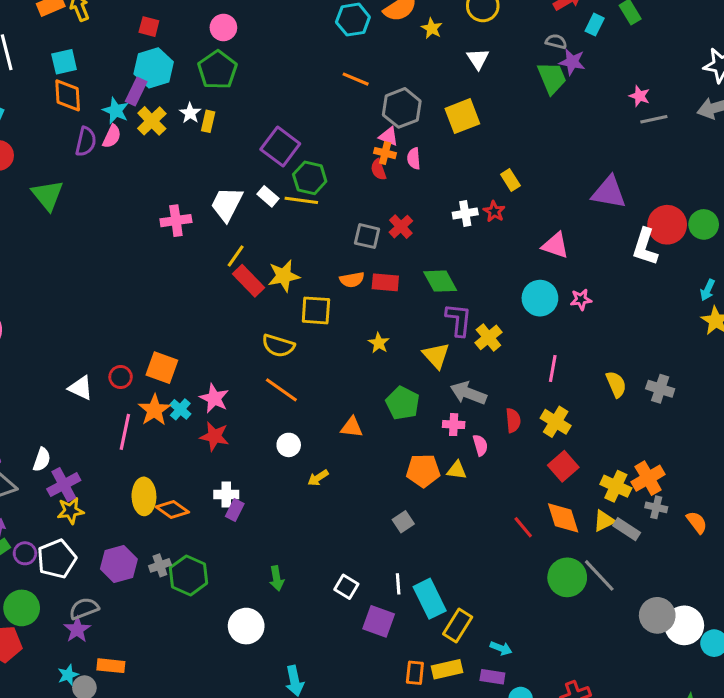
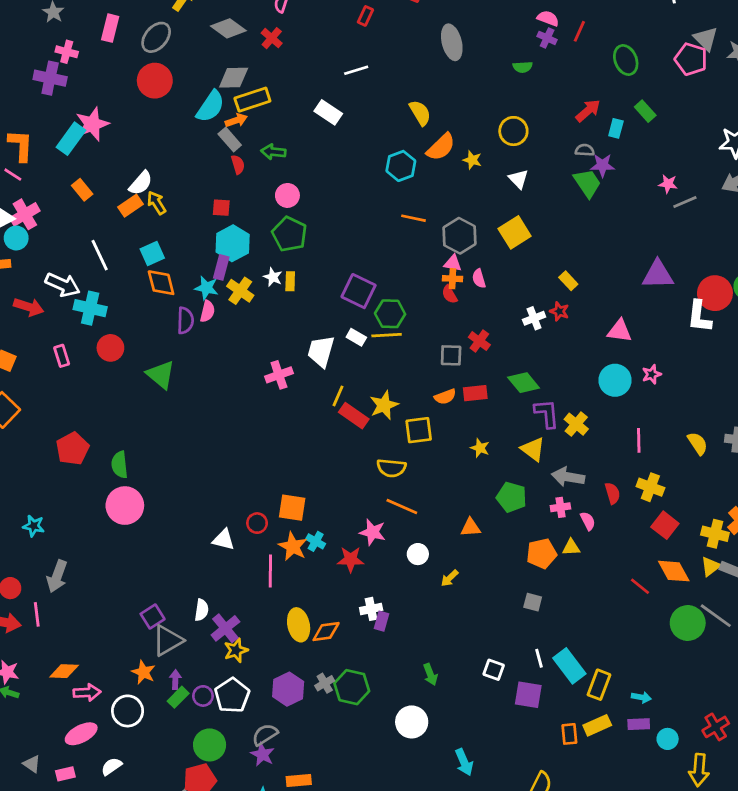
pink star: (214, 398) -> (373, 532), moved
orange diamond: (172, 510) -> (326, 632), turned -32
gray square: (403, 522) -> (533, 602), turned -30

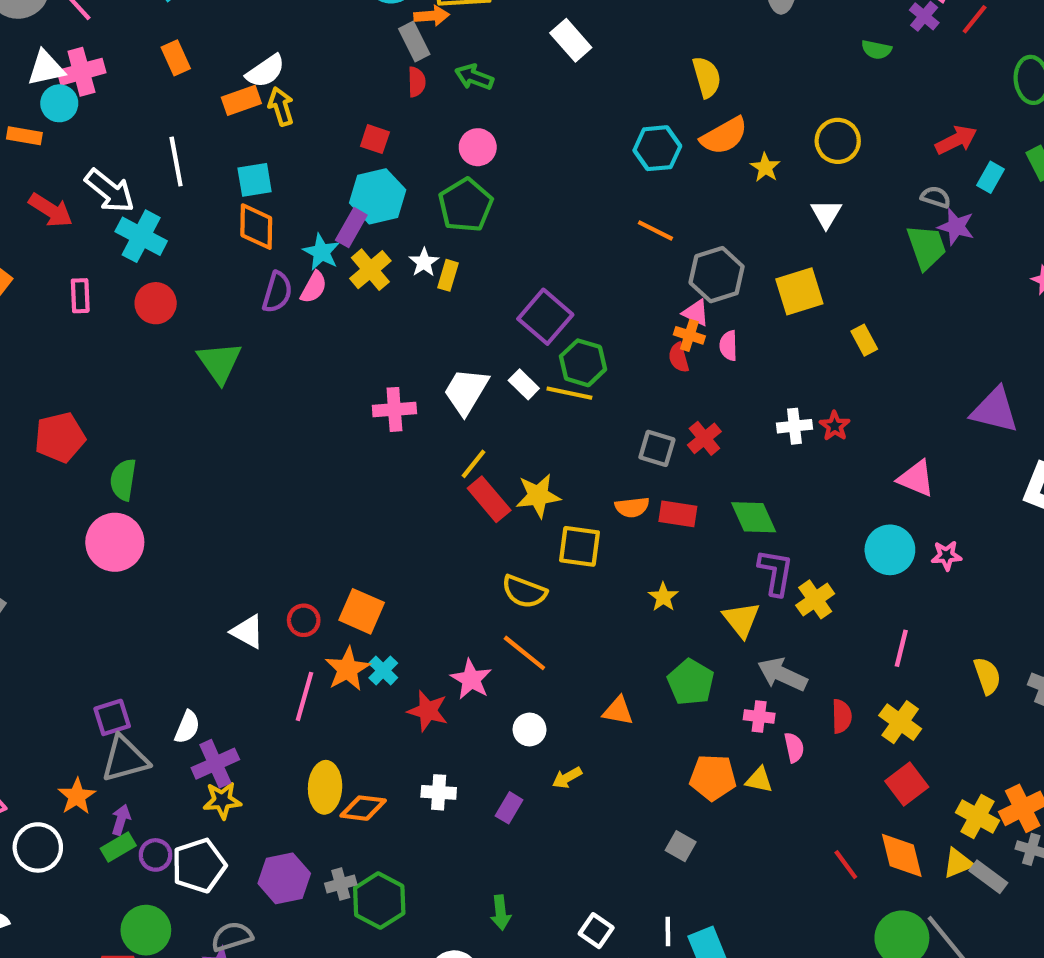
yellow rectangle: (568, 281) -> (864, 340), moved
purple rectangle: (381, 621) -> (509, 808), moved

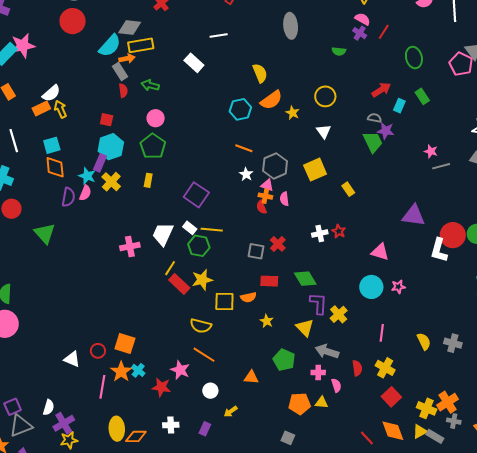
white star: (424, 262) -> (246, 174), moved
green hexagon: (583, 363) -> (199, 246), moved
orange semicircle: (632, 507) -> (248, 297), moved

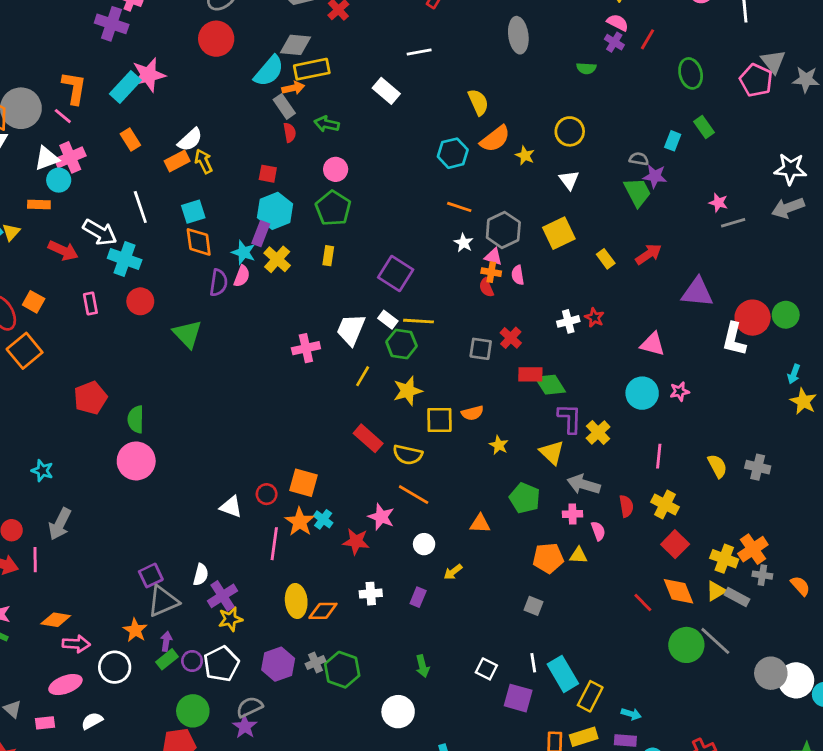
red arrow: (381, 90) -> (649, 254), moved
red rectangle: (269, 281) -> (530, 374), moved
red rectangle: (179, 284) -> (368, 438), moved

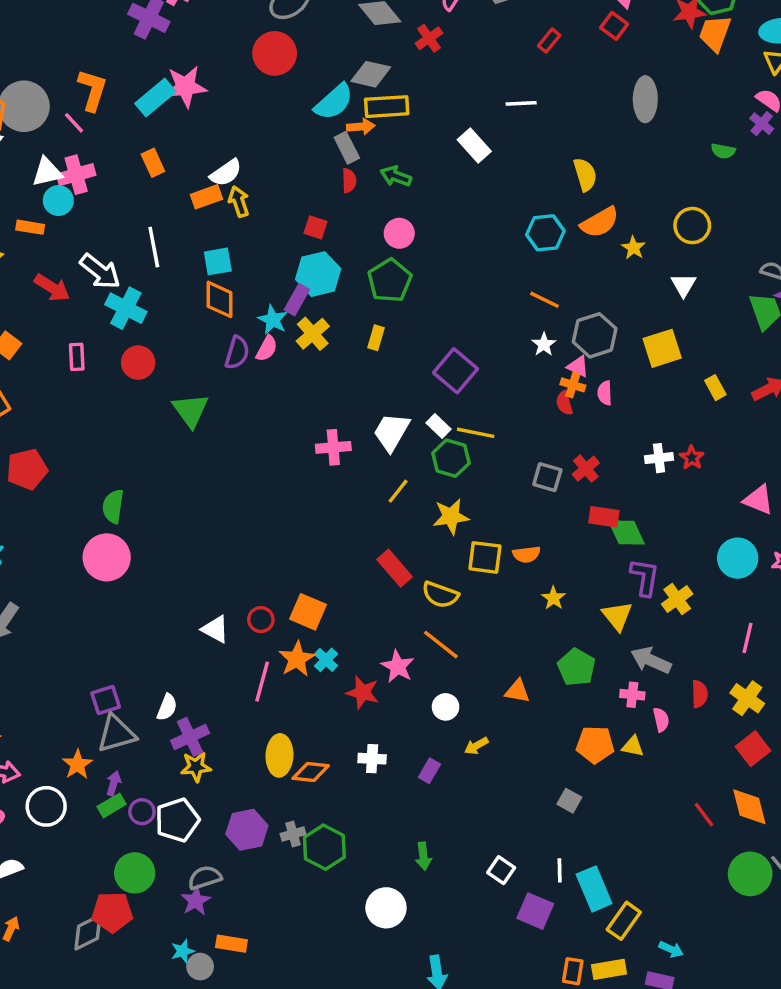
red pentagon: (90, 398) -> (27, 469), moved

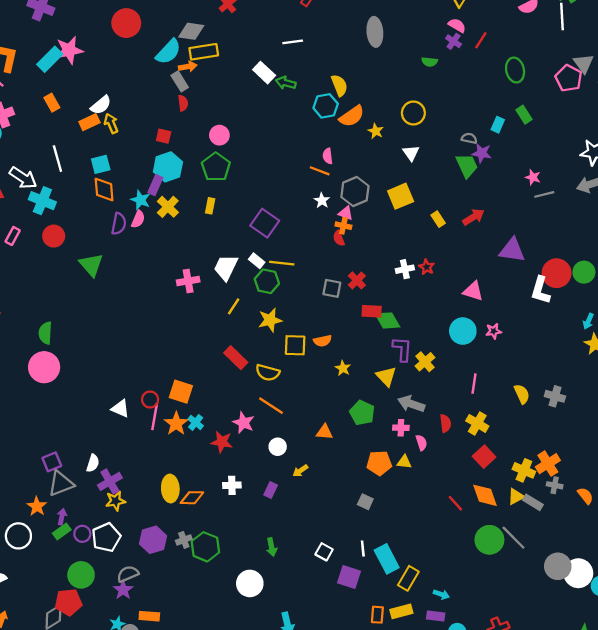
green arrow: (396, 176) -> (286, 83), moved
cyan hexagon: (545, 233) -> (326, 106), moved
pink rectangle: (77, 357) -> (13, 236), turned 36
pink semicircle: (605, 393) -> (328, 156), moved
pink line: (262, 682) -> (155, 417), moved

